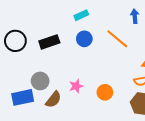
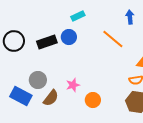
blue circle: (84, 39) -> (69, 37), moved
orange circle: (105, 92) -> (93, 100), moved
blue rectangle: (23, 97) -> (21, 96), turned 40

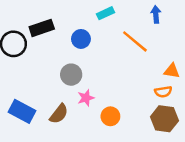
cyan rectangle: (78, 16) -> (106, 13), moved
black rectangle: (47, 42) -> (42, 28), moved
gray circle: (38, 80) -> (71, 75), moved

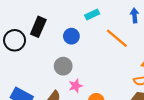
black rectangle: (42, 28) -> (38, 27), turned -48

